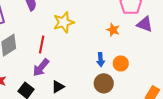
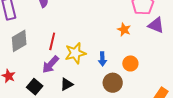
yellow star: (64, 22) -> (75, 53), moved
blue arrow: (101, 60) -> (102, 59), moved

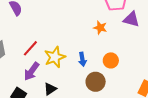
red line: (52, 41) -> (30, 48), turned 36

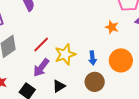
orange circle: (111, 60) -> (121, 60), size x1.5
brown circle: (96, 82) -> (95, 82), moved

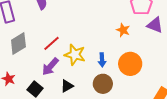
yellow star: (65, 54) -> (75, 55), turned 30

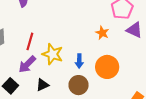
red line: (51, 43) -> (30, 41), turned -36

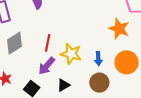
orange star: (102, 33) -> (119, 29), size x1.5

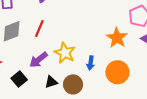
red line: (48, 43) -> (39, 29), moved
brown circle: (99, 83) -> (73, 84), moved

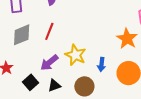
black triangle: (51, 82) -> (54, 85), moved

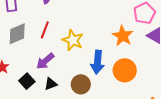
yellow star: (75, 55) -> (73, 40), moved
blue arrow: (101, 64) -> (97, 62), size x1.6

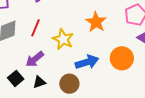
orange star: (123, 36) -> (96, 22), moved
blue arrow: (97, 62) -> (87, 62), turned -115
orange circle: (125, 70) -> (122, 58), moved

